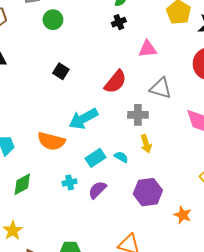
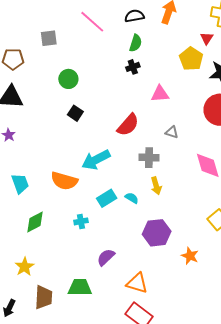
green circle: (53, 20) -> (68, 79), moved
gray triangle: (161, 88) -> (172, 132), size x0.6
purple semicircle: (97, 190) -> (106, 257), moved

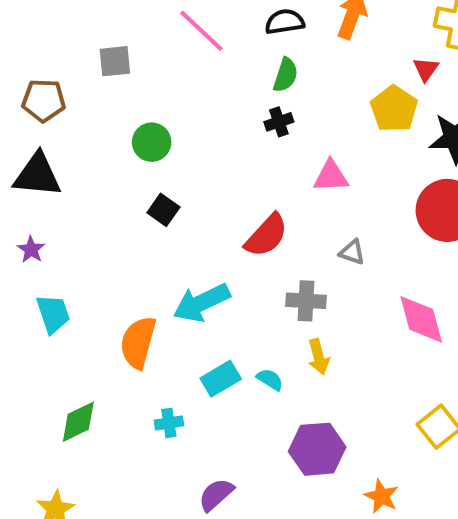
orange semicircle: (64, 181) -> (138, 342), turned 88
cyan trapezoid: (20, 183) -> (53, 314), moved

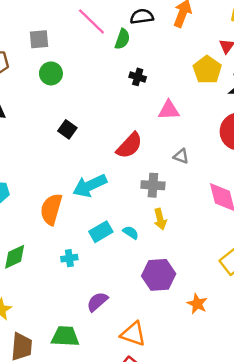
green semicircle: (286, 75) -> (122, 39), moved
black cross: (279, 122) -> (138, 77), turned 35
green circle: (152, 142) -> (51, 73), moved

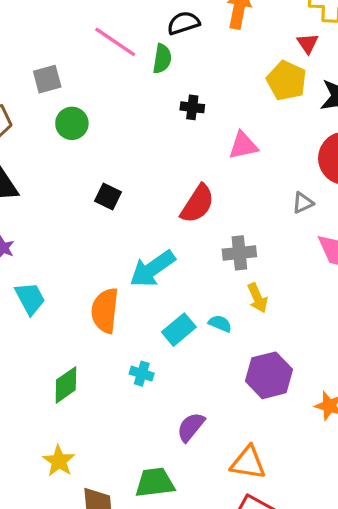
gray triangle: (181, 156) -> (303, 203), moved, turned -35
cyan cross: (69, 258) -> (142, 374), turned 35

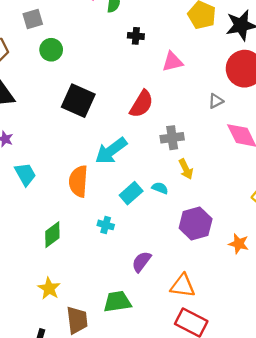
black square: (108, 196) -> (78, 101), size x1.8

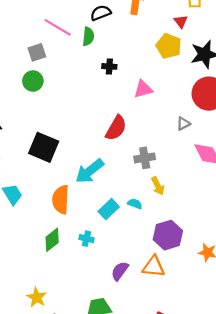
gray square: (33, 19) -> (37, 52), moved
black square: (78, 101) -> (44, 147), moved
green diamond: (52, 235) -> (52, 240), moved
orange triangle: (183, 286) -> (154, 267), moved

